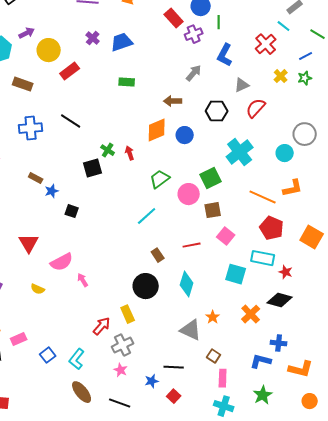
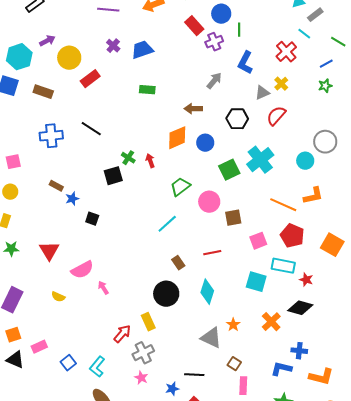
yellow cross: (281, 76) -> (281, 84), moved
green square: (211, 178) -> (229, 170), moved
pink square: (226, 236) -> (258, 241), moved, turned 30

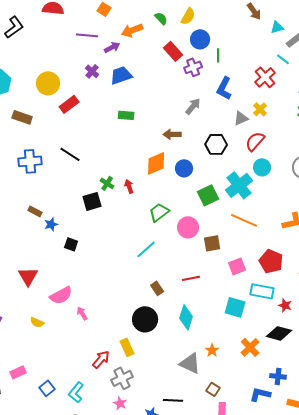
purple arrow: (47, 41) -> (112, 47), moved
cyan circle: (305, 161) -> (262, 167), moved
orange line: (283, 205) -> (244, 220), moved

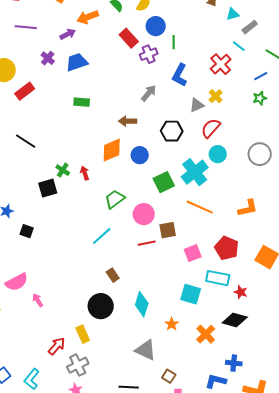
purple line: (87, 35) -> (26, 27), moved
red line: (191, 278) -> (147, 243), moved
orange star: (212, 350) -> (172, 324), moved

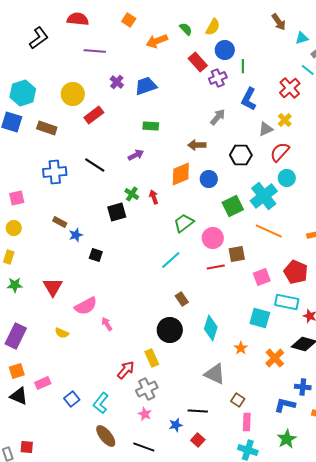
purple arrow: (68, 34) -> (136, 155), moved

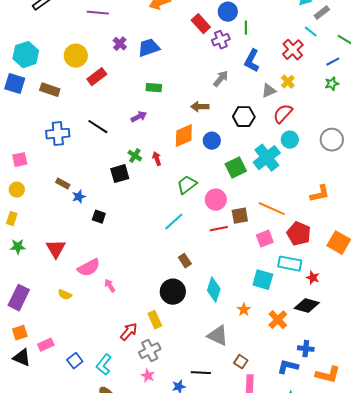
orange line: (269, 231) -> (272, 209), moved

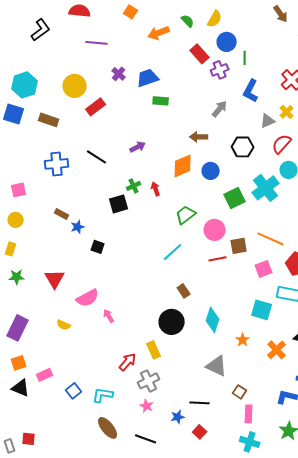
green rectangle: (154, 88) -> (161, 101), moved
green cross: (135, 156) -> (134, 186), turned 32
cyan L-shape: (104, 365) -> (103, 395), turned 60

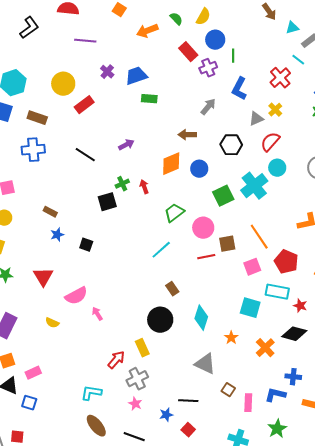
blue cross: (57, 164) -> (33, 150), moved
blue star: (78, 227) -> (57, 235), moved
orange line: (271, 239) -> (259, 237), turned 32
blue square: (74, 391) -> (29, 403), moved, turned -35
pink rectangle: (249, 414) -> (248, 403), moved

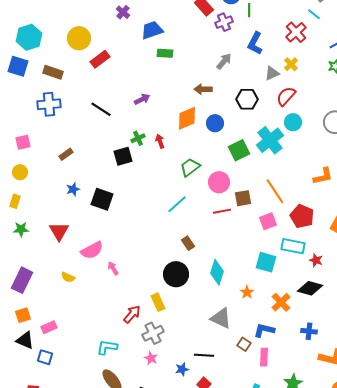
purple cross: (107, 72) -> (123, 12), moved
brown rectangle: (50, 212) -> (66, 154), moved, turned -64
black square: (86, 245) -> (102, 199), size x1.6
blue L-shape: (275, 395) -> (264, 330), moved

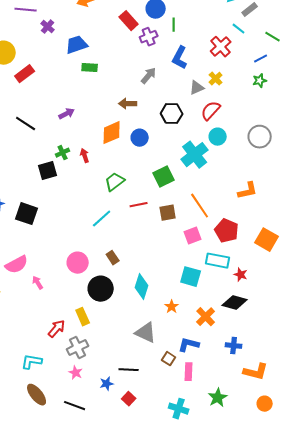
green square: (239, 150) -> (164, 177), moved
pink circle: (219, 182) -> (78, 263), moved
red line: (222, 211) -> (139, 205), moved

